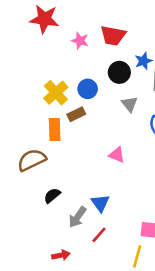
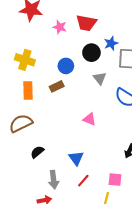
yellow cross: (56, 93) -> (25, 60), moved, turned -30
orange rectangle: (55, 129) -> (28, 91), moved
gray arrow: (77, 217) -> (54, 180), moved, turned -42
red line: (99, 235) -> (83, 181), moved

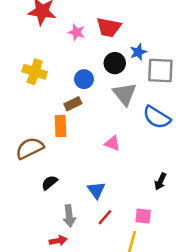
gray triangle: (100, 78) -> (125, 94), size x1.5
orange rectangle: (28, 91) -> (61, 126), moved

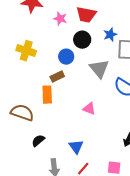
black circle: (115, 63) -> (82, 40), moved
brown semicircle: (30, 148) -> (22, 113), turned 45

